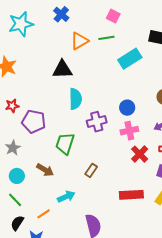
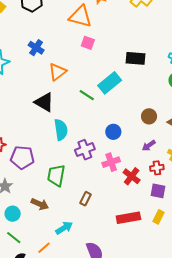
green line: (106, 38) -> (87, 95), moved, turned 49
black triangle: (62, 69) -> (44, 102), turned 40
pink cross: (129, 131) -> (111, 162), moved

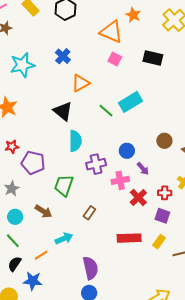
black rectangle: (135, 58) -> (153, 58), moved
purple arrow: (149, 146) -> (143, 169), moved, turned -104

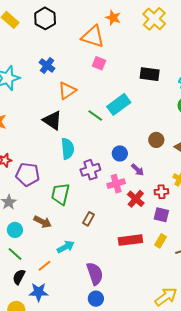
black rectangle: (153, 58) -> (150, 74), moved

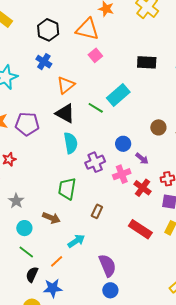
black hexagon: (45, 18) -> (48, 30), moved
pink square: (99, 63) -> (95, 55), turned 32
black triangle: (52, 120) -> (65, 113), moved
purple pentagon: (28, 174) -> (27, 124), moved
red rectangle: (130, 240) -> (140, 229), turned 45

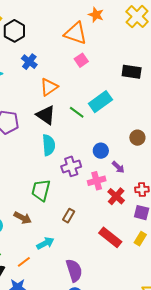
black hexagon: (48, 30) -> (14, 31), moved

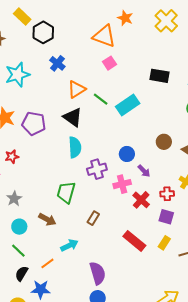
green line: (77, 112) -> (101, 99), moved

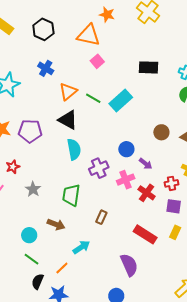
black hexagon: (43, 32) -> (43, 29), moved
gray star: (14, 199) -> (33, 189), moved
purple semicircle: (98, 273) -> (129, 265), moved

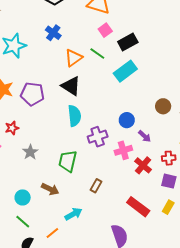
black rectangle: (149, 67) -> (128, 42), moved, turned -36
green line: (93, 98) -> (97, 54), moved

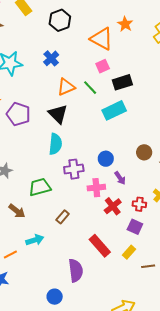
green trapezoid: (68, 161) -> (40, 187), turned 50

